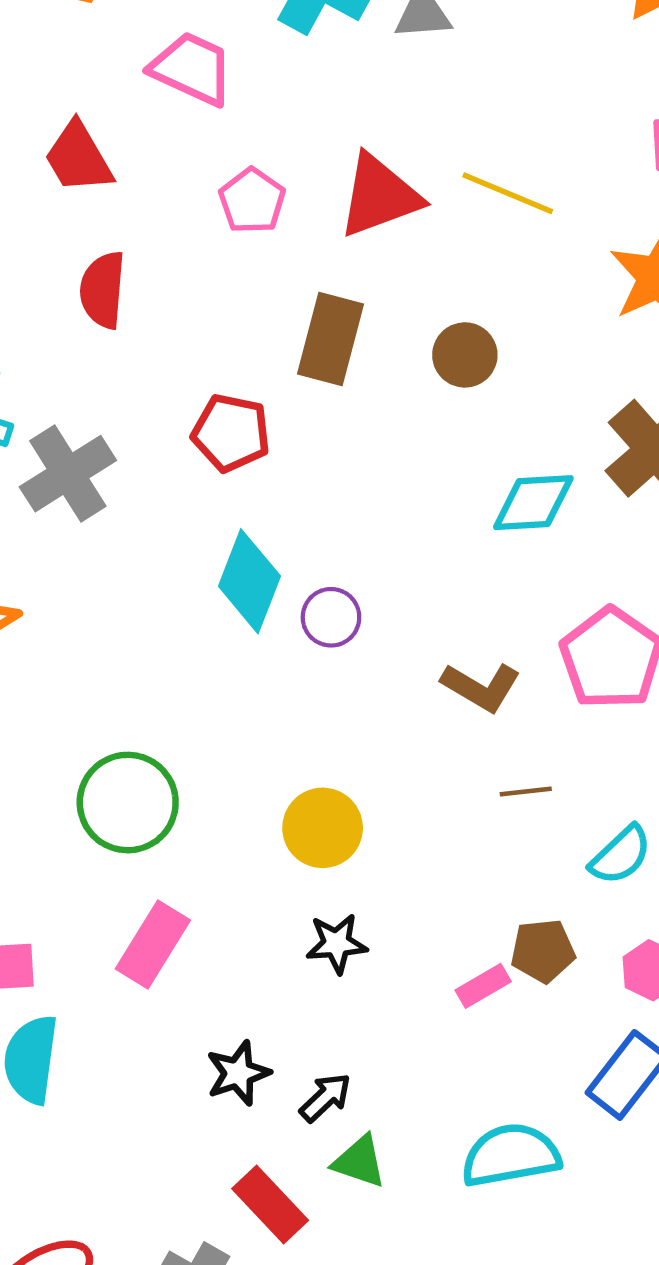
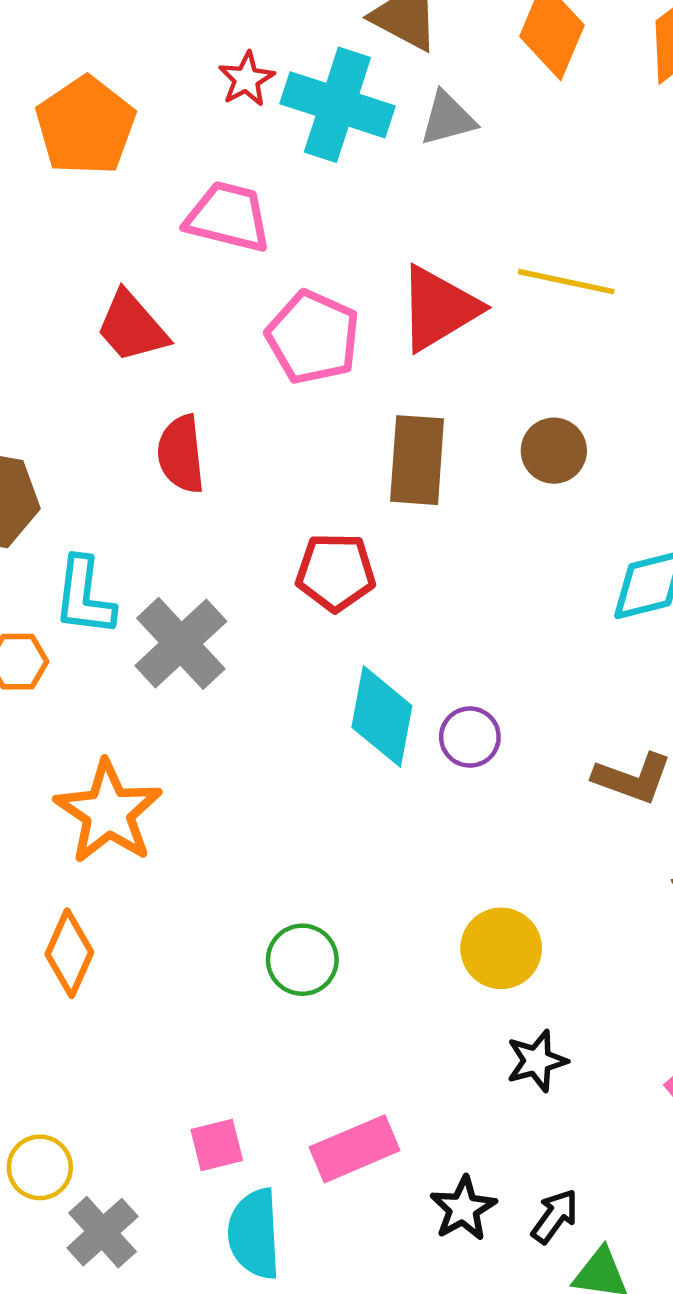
pink pentagon: (252, 201) -> (313, 337), size x1.4
green circle: (128, 803) -> (302, 960), size x0.7
pink rectangle: (153, 945) -> (355, 1149), moved, turned 46

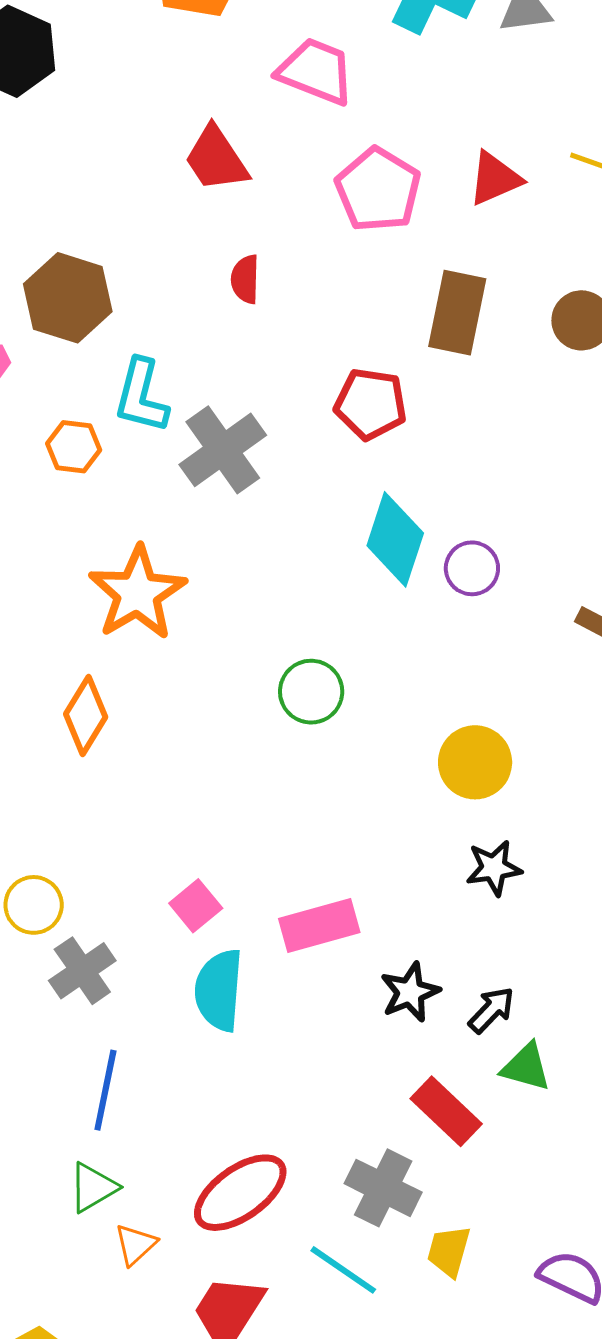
red triangle: (439, 308) -> (495, 179), size x0.7
red semicircle: (181, 454) -> (245, 279), size x0.7
green circle: (302, 960) -> (311, 692), moved
pink square: (217, 1145) -> (196, 906), turned -33

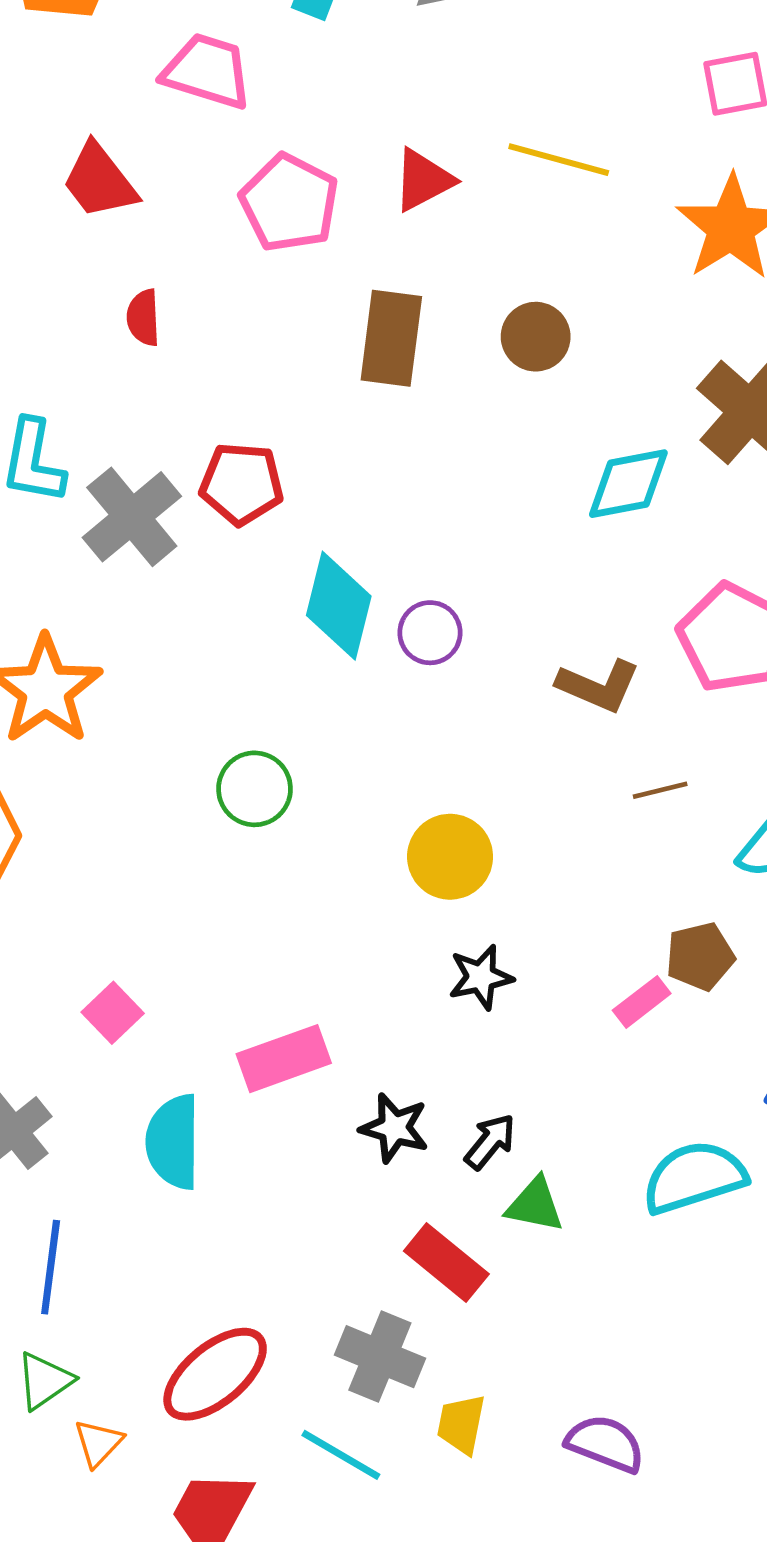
red pentagon: (371, 404) -> (242, 484), moved
pink square: (196, 906) -> (113, 1013), moved
black star: (410, 992) -> (394, 1128), turned -30

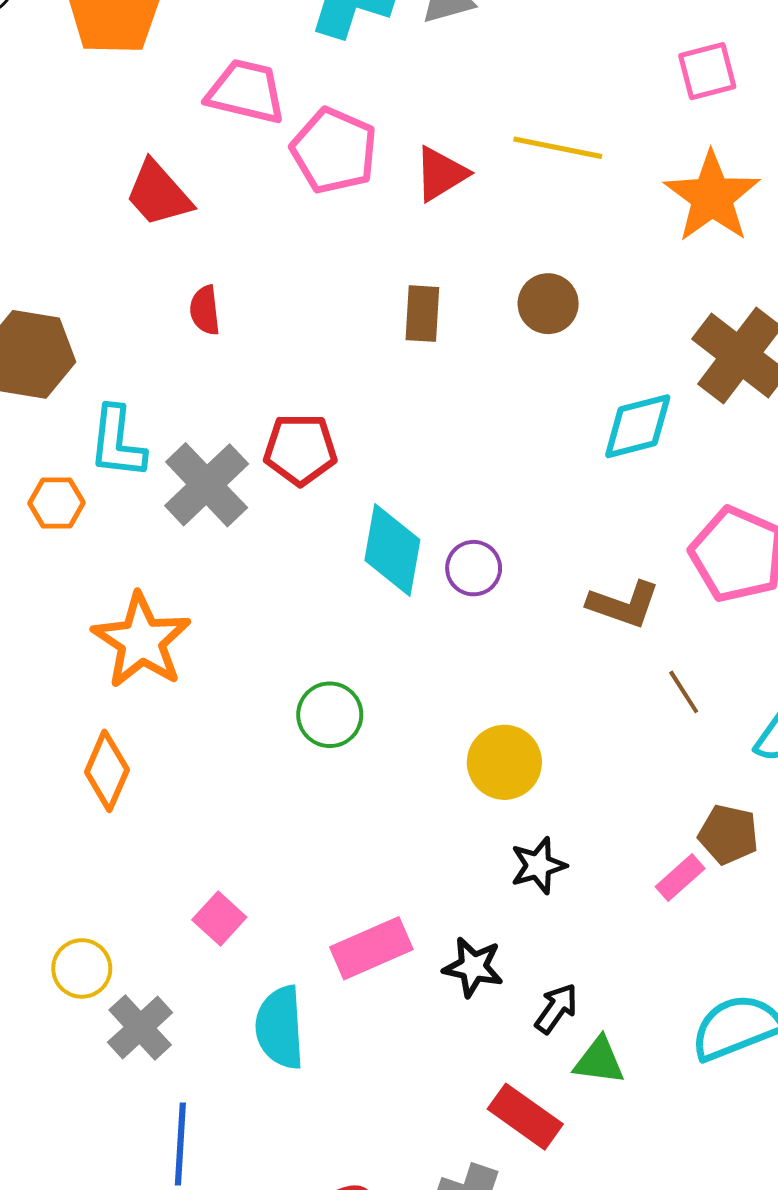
pink pentagon: (289, 203) -> (334, 151), moved
brown rectangle: (391, 338) -> (422, 314), size x0.7
brown line: (660, 790) -> (684, 692), turned 75
brown pentagon: (700, 956) -> (728, 834), turned 30
black star: (394, 1128) -> (473, 967), moved

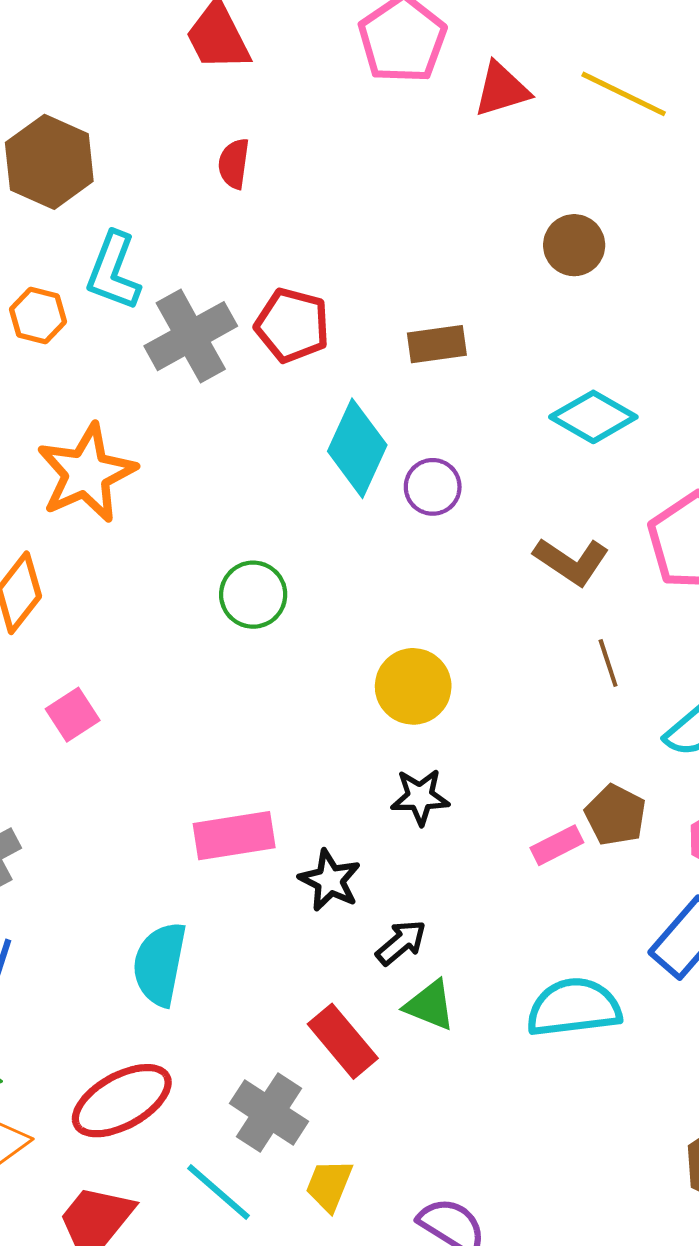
brown rectangle: (422, 314) -> (437, 344), moved, turned 64
cyan diamond: (638, 426) -> (593, 417), moved, turned 30
pink square: (219, 918) -> (73, 715), moved
cyan semicircle: (280, 1027) -> (160, 964), moved

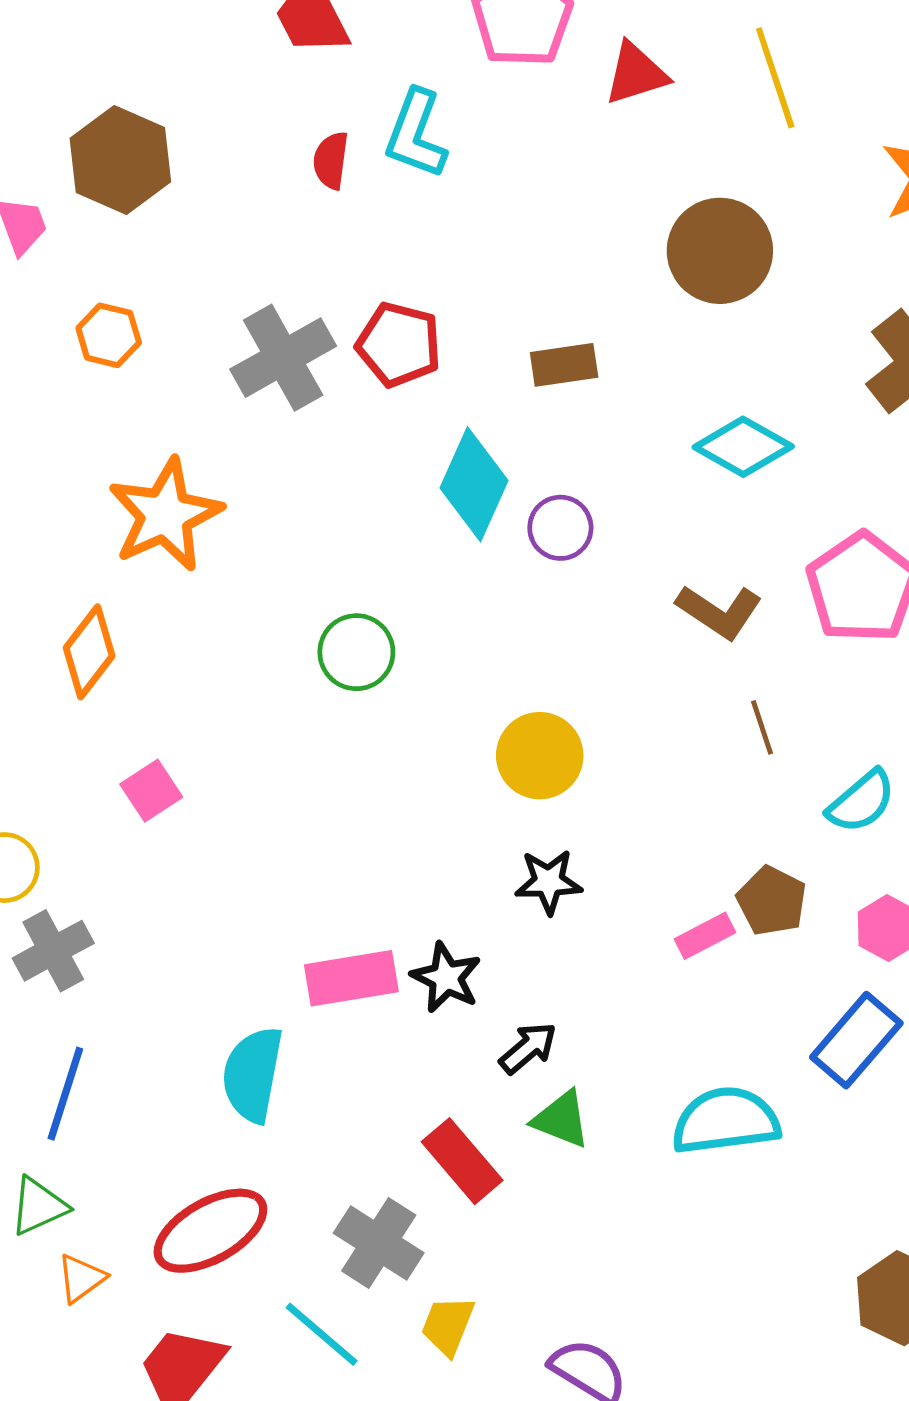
yellow line: (624, 94) -> (775, 78), turned 46
brown circle: (574, 245) -> (720, 251), size x1.5
cyan L-shape: (113, 271) -> (416, 134), moved
pink rectangle: (234, 836) -> (351, 978), moved

